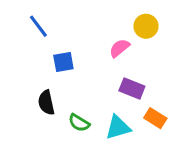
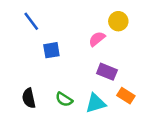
black semicircle: (46, 103) -> (29, 98), moved

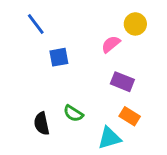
orange rectangle: (126, 96) -> (130, 116), moved
black semicircle: (29, 98) -> (42, 124), moved
cyan triangle: (96, 103) -> (109, 138), moved

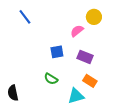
blue square: (59, 57) -> (57, 52), moved
black semicircle: (42, 124) -> (13, 93), moved

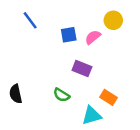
blue square: (57, 52) -> (69, 35), moved
purple rectangle: (85, 57) -> (82, 68), moved
black semicircle: (13, 93) -> (16, 94), moved

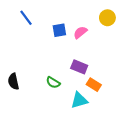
yellow circle: (113, 20) -> (107, 18), moved
purple rectangle: (82, 68) -> (79, 67), moved

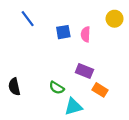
pink semicircle: (80, 32) -> (86, 34), turned -48
cyan triangle: (79, 100) -> (73, 107), moved

